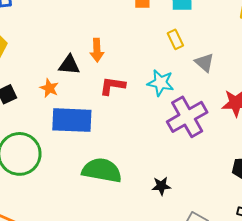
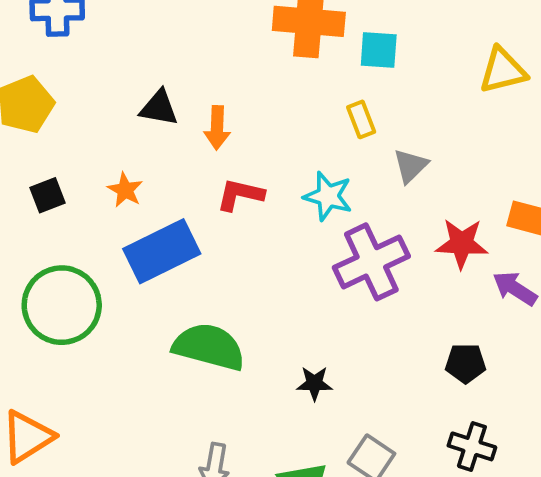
gray triangle: (204, 63) -> (411, 166), turned 30
black triangle: (69, 65) -> (159, 108), moved
blue rectangle: (72, 120) -> (162, 251), turned -33

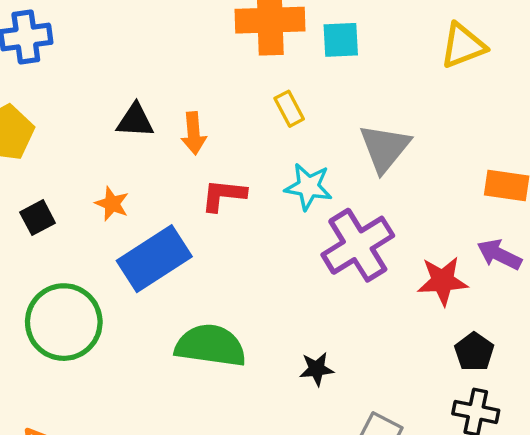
yellow rectangle: (361, 119) -> (289, 109), moved
gray triangle: (411, 166) -> (385, 148), size x1.5
red star: (462, 243) -> (443, 281), moved
black pentagon: (465, 363) -> (474, 352), moved, turned -30

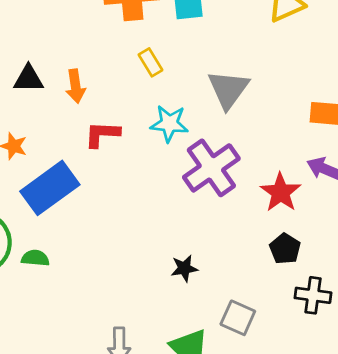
red star: (443, 281) -> (281, 192), turned -30
green semicircle: (211, 346) -> (35, 258), moved, size x0.5
black pentagon: (474, 352) -> (285, 249), moved

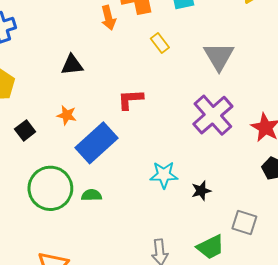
orange arrow: (75, 86) -> (108, 18), moved
cyan star: (169, 124) -> (164, 175), moved

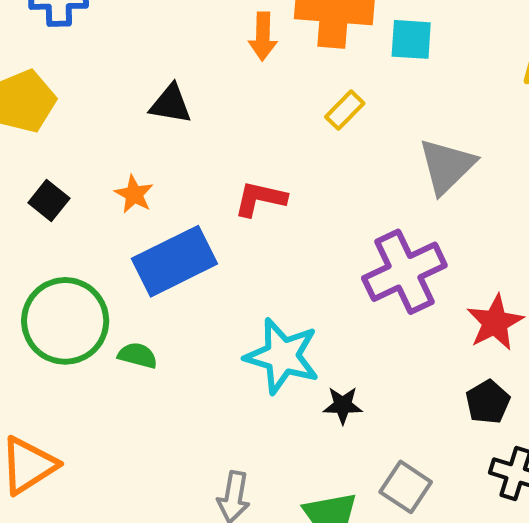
yellow rectangle: (160, 43) -> (345, 110), turned 66
black square: (25, 130) -> (49, 200), turned -30
cyan star: (164, 175) -> (282, 356), size x1.4

